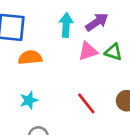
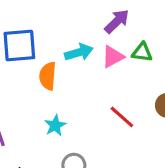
cyan arrow: (66, 25) -> (79, 52), moved, turned 80
orange semicircle: (30, 57) -> (48, 76), turned -70

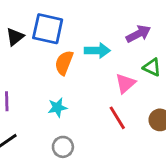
pink triangle: (113, 57) -> (125, 83), moved, turned -30

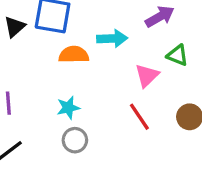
orange semicircle: (64, 63) -> (74, 55), turned 70
gray circle: (63, 147) -> (75, 140), moved

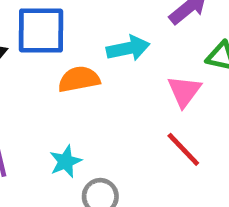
cyan star: (68, 108) -> (66, 161), moved

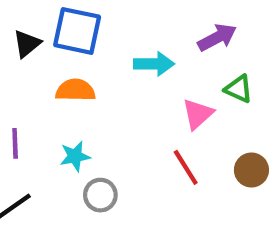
orange semicircle: (79, 79) -> (75, 90), moved

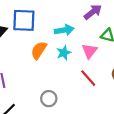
orange semicircle: (75, 90) -> (39, 50), moved, turned -48
cyan star: (75, 156) -> (64, 53), moved

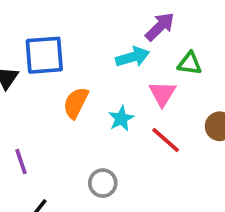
cyan arrow: (64, 30) -> (133, 57), moved
cyan star: (64, 53) -> (121, 119), moved

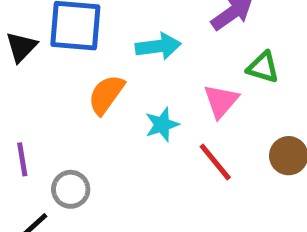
cyan arrow: (133, 57) -> (158, 46), moved
gray circle: (103, 183) -> (71, 189), moved

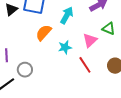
cyan arrow: (158, 46) -> (67, 15), turned -60

